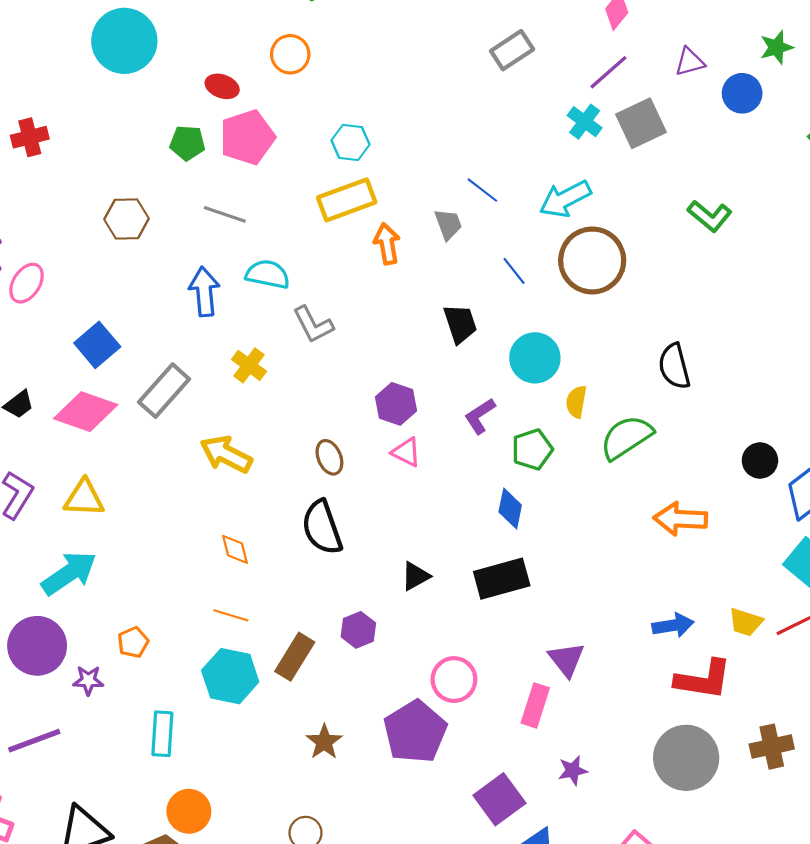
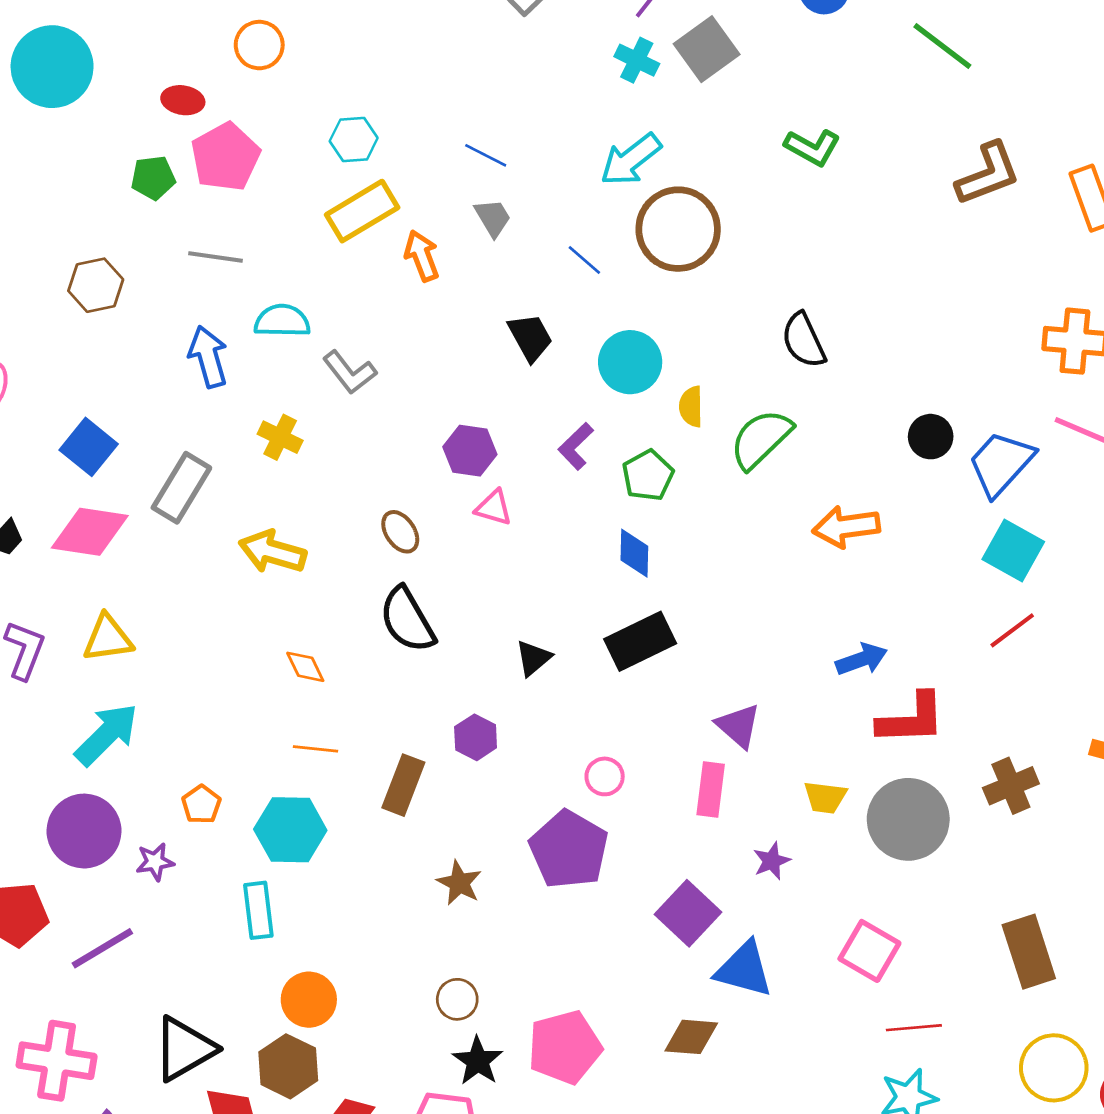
blue line: (482, 190) -> (486, 155), moved
yellow trapezoid: (746, 622) -> (825, 797), moved
cyan hexagon: (230, 676) -> (290, 830), moved
pink circle: (454, 680) -> (605, 776), size x0.7

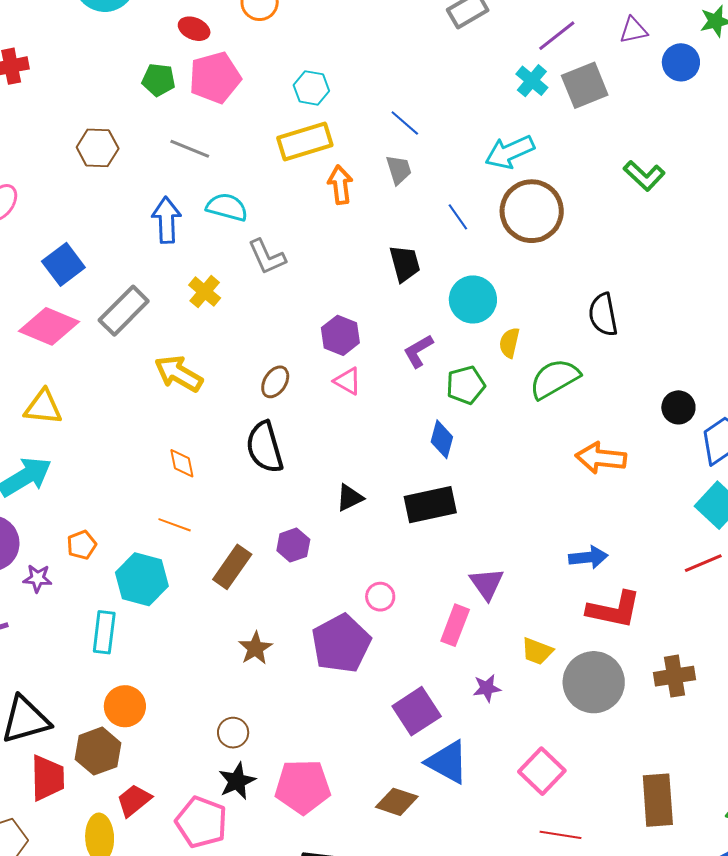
brown ellipse: (400, 532) -> (275, 382), turned 52

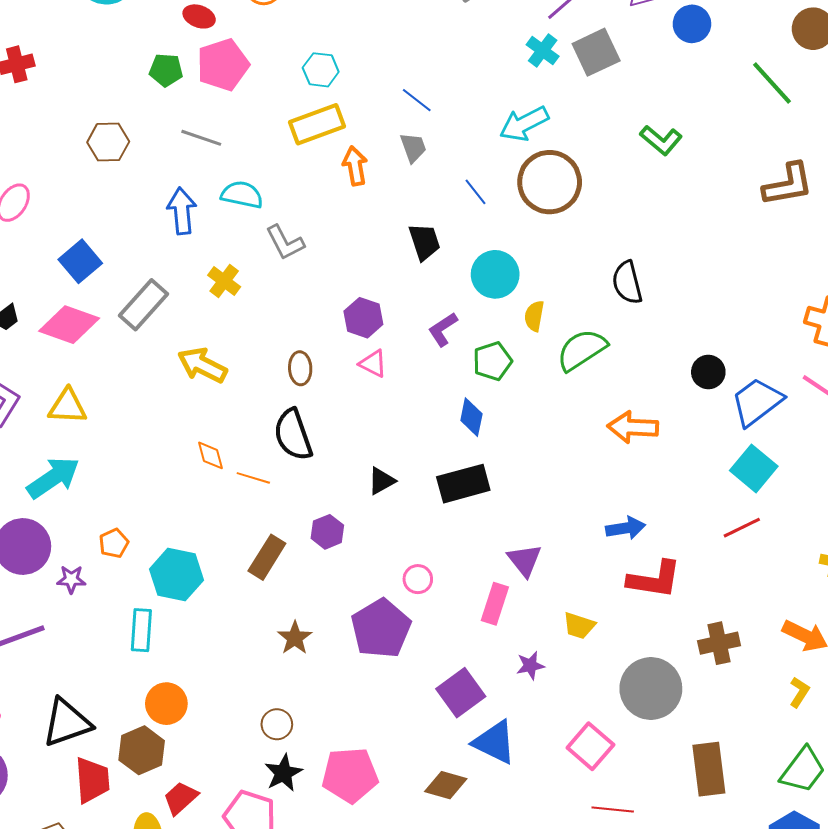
brown ellipse: (275, 382) -> (300, 368), turned -32
orange line: (175, 525) -> (253, 478), moved
gray circle: (594, 682) -> (651, 689), moved

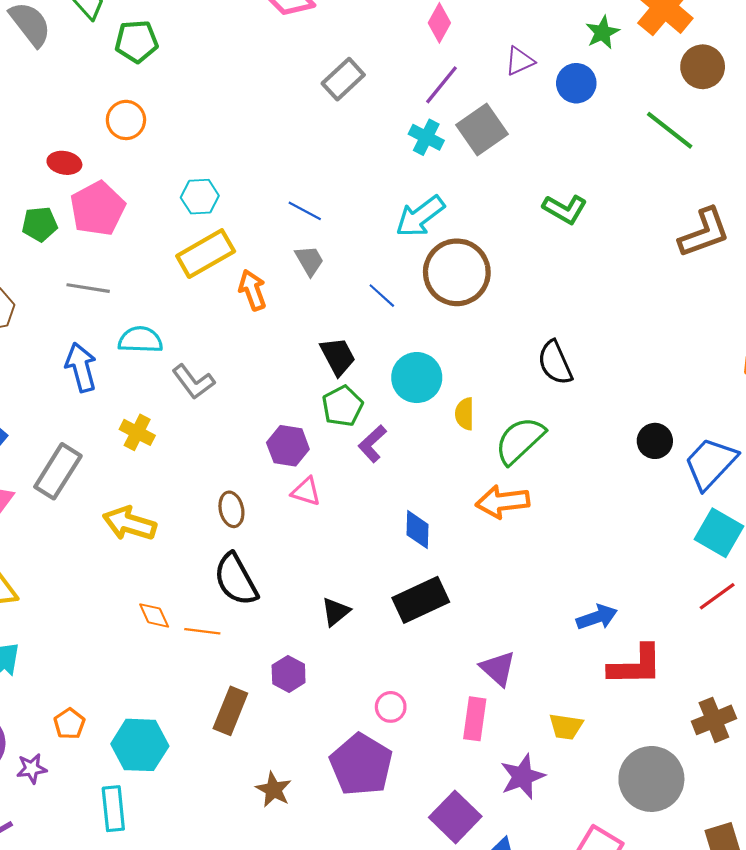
green pentagon: (492, 361) -> (342, 406), moved
orange arrow: (633, 427) -> (503, 502), moved
purple star: (530, 666) -> (522, 777), size x1.5

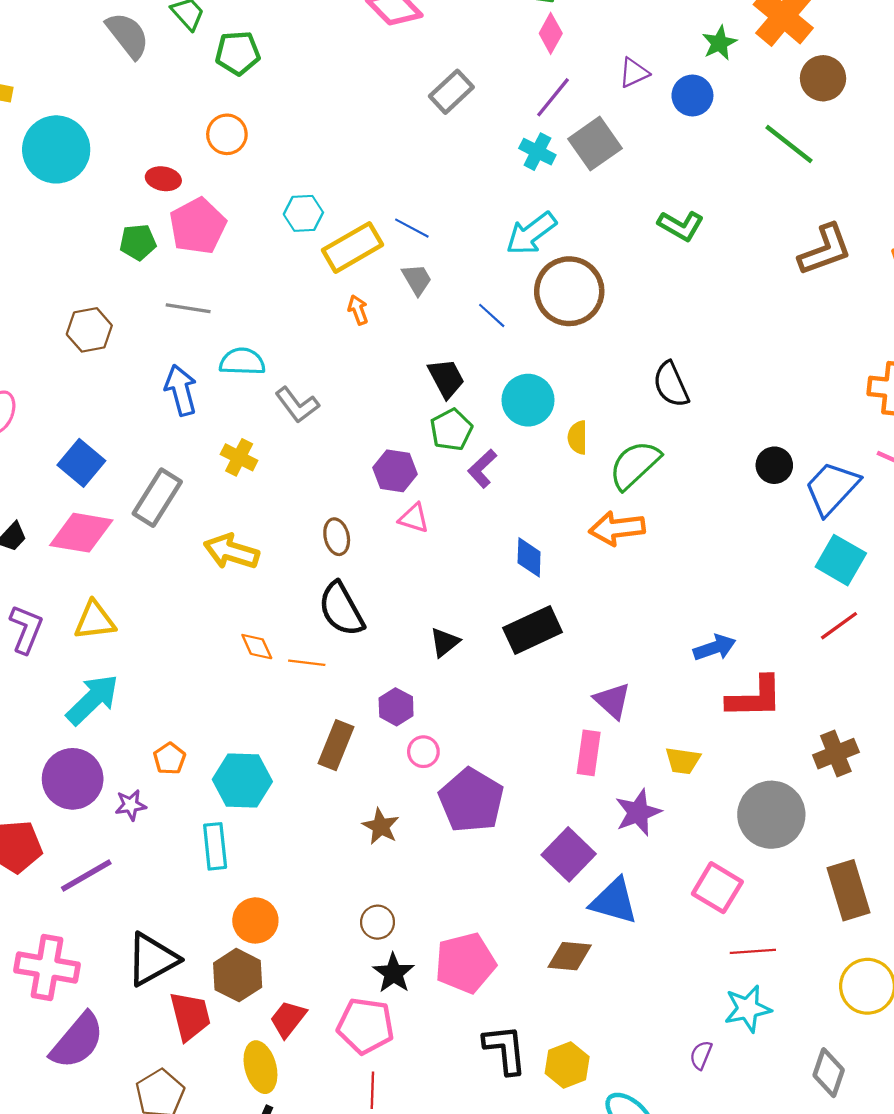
yellow rectangle: (206, 254) -> (353, 247), moved
orange arrow: (252, 290) -> (358, 310), size x0.7
pink circle: (391, 707) -> (423, 752), moved

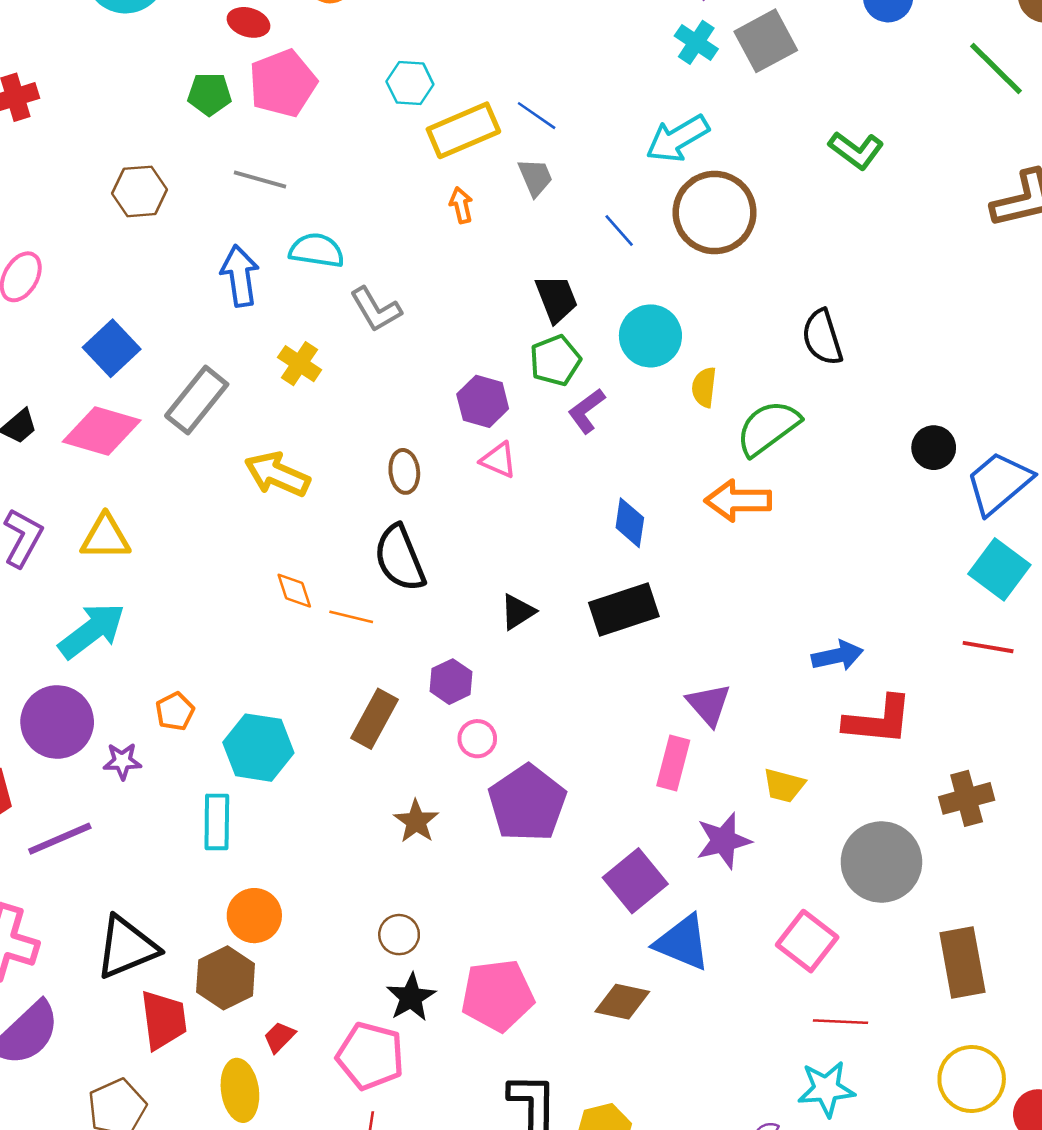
red line: (839, 626) -> (988, 647), turned 39
red trapezoid: (288, 1019) -> (279, 1037), size x0.7

